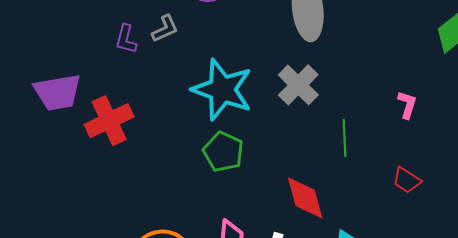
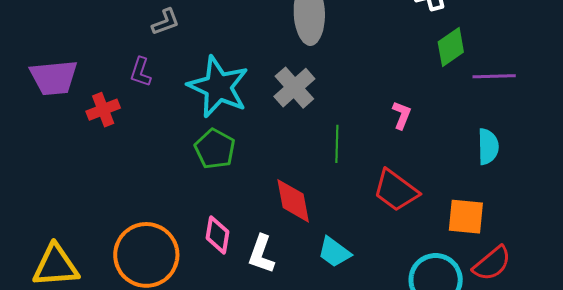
purple L-shape: (126, 39) -> (141, 72), moved
red cross: (109, 121) -> (103, 110), size x0.7
red trapezoid: (407, 180) -> (396, 190), size x1.6

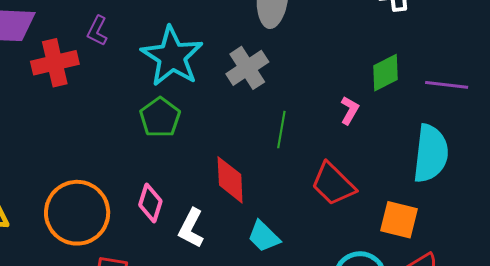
green diamond: (451, 47) -> (385, 73), moved
red cross: (103, 110) -> (55, 63), size x1.4
cyan semicircle: (488, 147) -> (431, 154), size x1.6

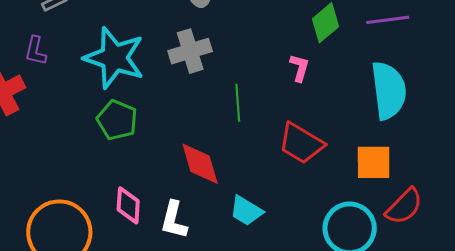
gray cross: (247, 68) -> (190, 51), turned 30

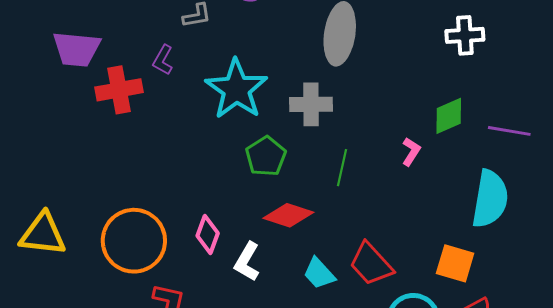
green pentagon: (117, 120) -> (266, 156), moved
red trapezoid: (301, 143) -> (371, 264), moved
red diamond: (200, 164) -> (288, 215), turned -72

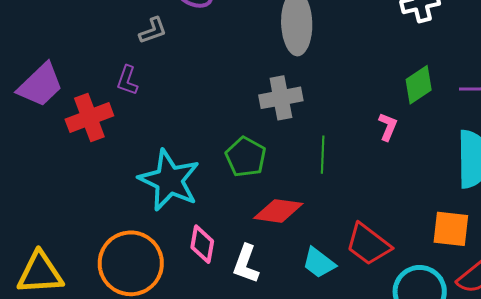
purple trapezoid: (77, 49) -> (40, 85), turned -39
cyan star: (236, 89) -> (169, 180), moved

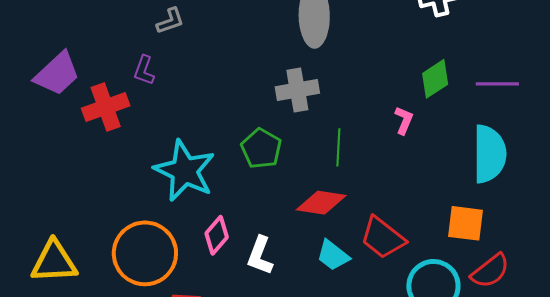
red diamond: (278, 211) -> (321, 203), moved
pink diamond: (202, 244) -> (217, 235), turned 30

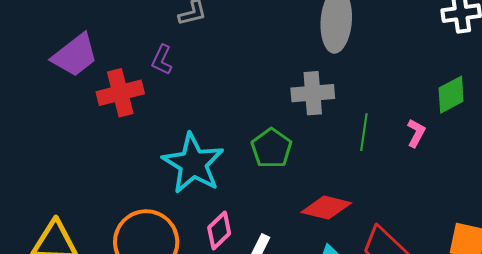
green line: (338, 147) -> (364, 132), moved

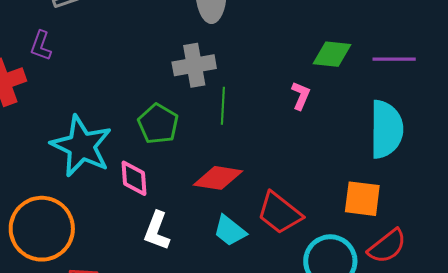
green diamond: (451, 95) -> (332, 54), turned 39
green line: (364, 132) -> (223, 106), moved
pink diamond: (219, 231) -> (134, 178), moved, turned -45

